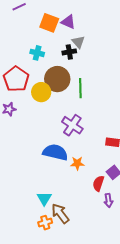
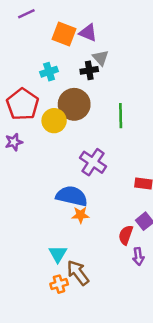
cyan cross: (37, 53) -> (49, 72), turned -32
green line: (80, 88) -> (121, 116), moved
orange star: (77, 163) -> (80, 215), moved

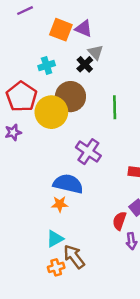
black cross: (89, 70) -> (85, 64), turned -35
yellow circle: (54, 121) -> (51, 112), size x1.4
orange star: (80, 215) -> (60, 204), moved
cyan triangle: (58, 254) -> (55, 239), turned 30

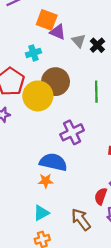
purple triangle: (84, 29) -> (58, 32), moved
black cross: (85, 64) -> (97, 45), moved
purple cross: (88, 152) -> (72, 132), turned 30
brown arrow: (74, 257) -> (81, 219), moved

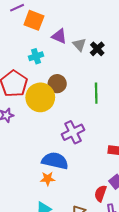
orange square: (47, 20) -> (34, 20), moved
brown circle: (56, 82) -> (57, 84), size x0.7

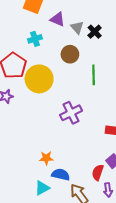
brown circle: (57, 84) -> (70, 54), moved
blue semicircle: (55, 161) -> (61, 174), moved, size x0.7

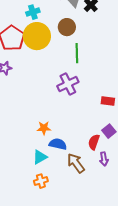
green line: (94, 75) -> (77, 53), moved
yellow circle: (39, 79) -> (37, 36), moved

